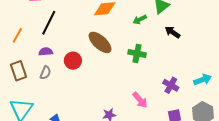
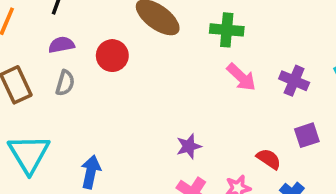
pink arrow: (140, 100) -> (241, 77), moved

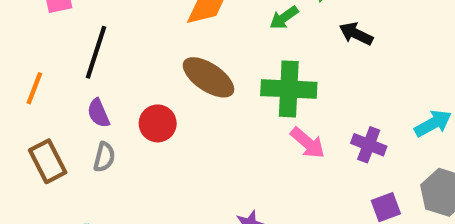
green cross: (227, 30) -> (289, 89), size x1.4
purple semicircle: (61, 45) -> (98, 113), turned -100

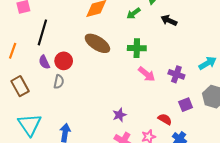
green cross: (289, 89) -> (137, 48), size x0.7
red circle: (158, 123) -> (64, 61), moved
gray semicircle: (104, 157) -> (59, 82), moved

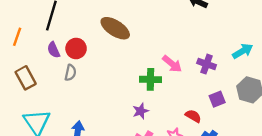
green cross: (137, 48) -> (150, 79), moved

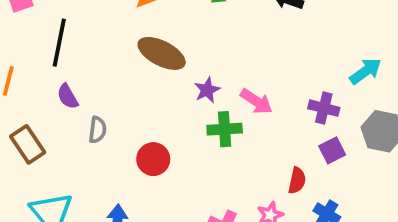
red circle: (76, 48) -> (153, 159), moved
purple cross: (207, 64) -> (324, 108), moved
purple star: (141, 111) -> (207, 90), moved
red semicircle: (193, 116) -> (297, 180), turned 77

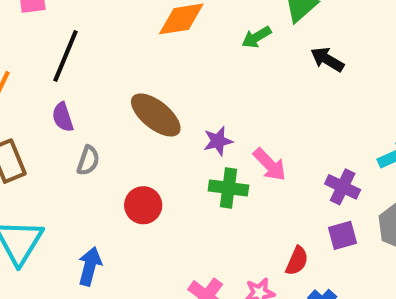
brown ellipse: (162, 53) -> (156, 115), moved

